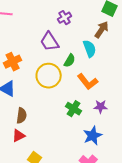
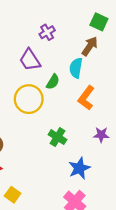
cyan semicircle: (90, 49) -> (76, 68), turned -150
orange L-shape: (88, 82) -> (86, 98), moved, turned 75
purple star: (101, 107) -> (101, 135), moved

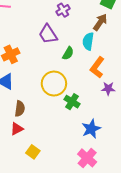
yellow circle: (29, 99) -> (54, 84), moved
purple star: (101, 135) -> (108, 89), moved

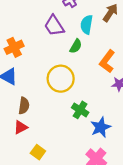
cyan semicircle: (88, 41) -> (87, 25), moved
green cross: (72, 102) -> (80, 110), moved

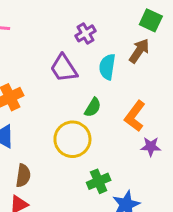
green semicircle: (76, 46) -> (93, 107), moved
green cross: (80, 110) -> (99, 181), turned 35

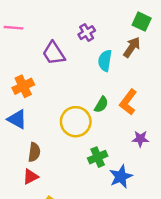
purple trapezoid: (64, 68) -> (54, 53), moved
green semicircle: (93, 107) -> (101, 105), moved
purple star: (151, 147) -> (140, 139), moved

